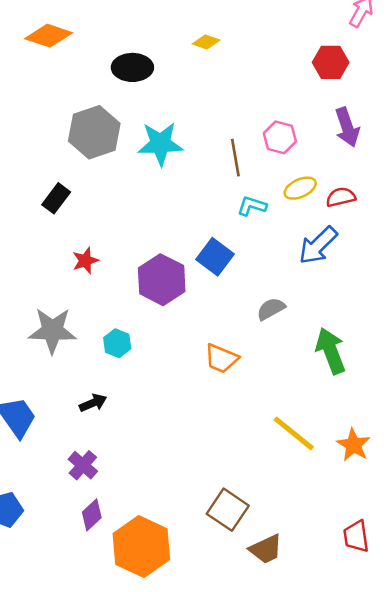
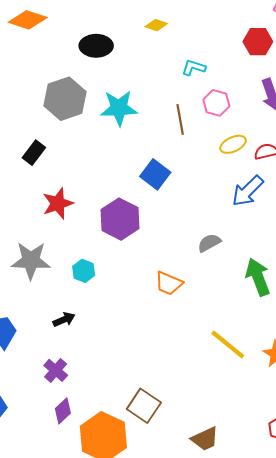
cyan L-shape: (252, 206) -> (194, 68), moved
blue square: (215, 257) -> (155, 174), moved
red star: (85, 261) -> (58, 203), size x1.4
brown square: (228, 510) -> (144, 406), moved

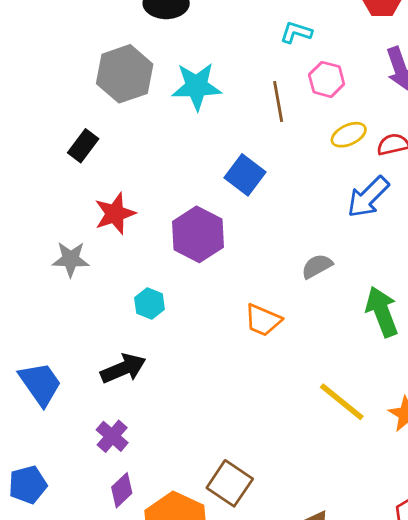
gray star: (31, 260) -> (71, 259), moved, size x0.7
black arrow: (64, 320) -> (123, 369), size x1.5

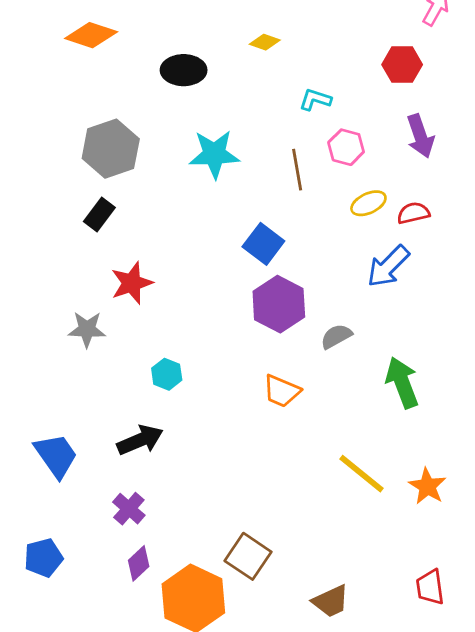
gray hexagon: (125, 74) -> (111, 149), moved
purple hexagon: (198, 234) -> (279, 304), moved

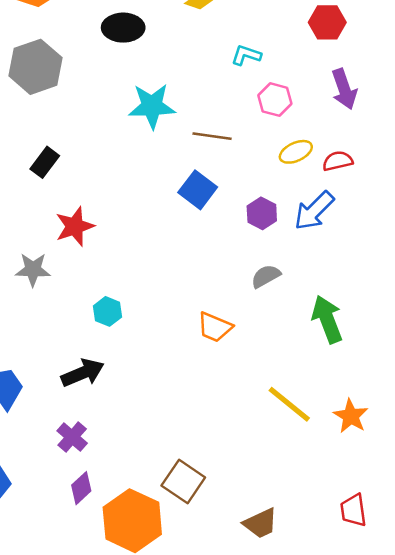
gray hexagon: (111, 149) -> (36, 67), moved
brown line: (297, 170) -> (212, 136), moved, turned -72
purple hexagon: (279, 304) -> (262, 213), moved, size x0.6

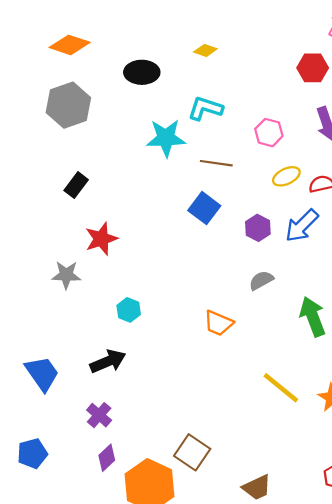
cyan L-shape: (246, 55) -> (205, 108), moved, size x1.4

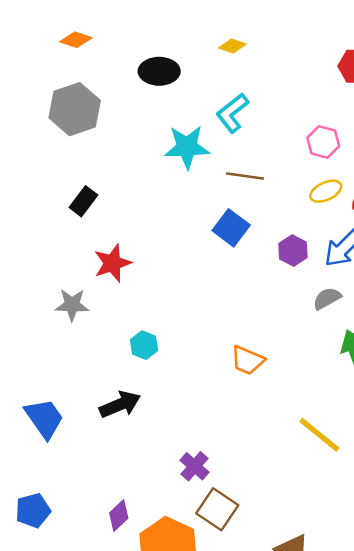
orange diamond: (70, 45) -> (76, 40), size x0.7
cyan L-shape: (205, 108) -> (232, 113), turned -56
pink hexagon: (269, 133) -> (323, 142), moved
gray semicircle: (261, 280) -> (327, 298), moved
purple cross: (99, 415) -> (194, 466), moved

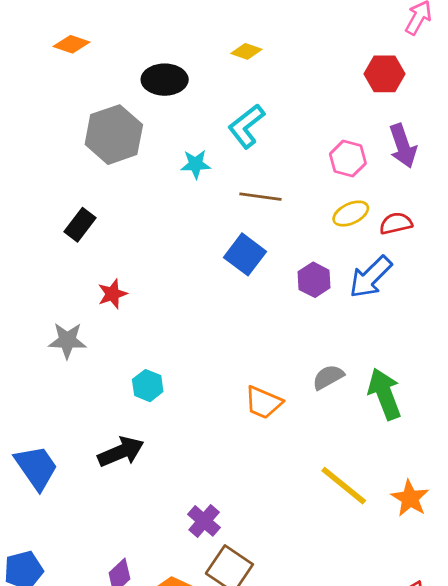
gray hexagon: (75, 109) -> (114, 135), moved
cyan star: (187, 147) -> (196, 164), size x0.6
red star: (112, 263) -> (112, 294), size x0.7
gray semicircle: (327, 298) -> (328, 377), moved

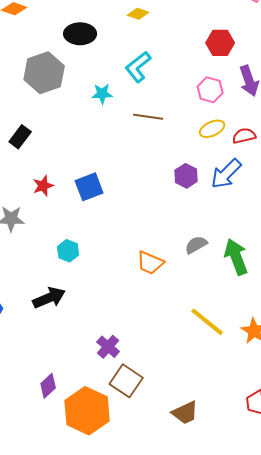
red hexagon: (385, 74) -> (220, 43), moved
blue square: (245, 254) -> (89, 187), moved, turned 32

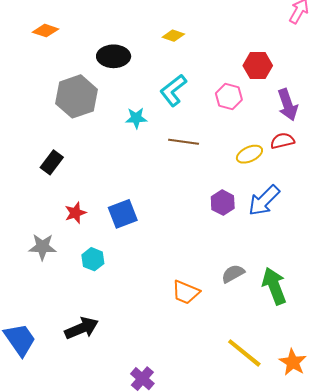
pink hexagon: (210, 90) -> (229, 96), moved
red semicircle: (244, 136) -> (282, 141), moved
cyan hexagon: (68, 251) -> (93, 259), moved

